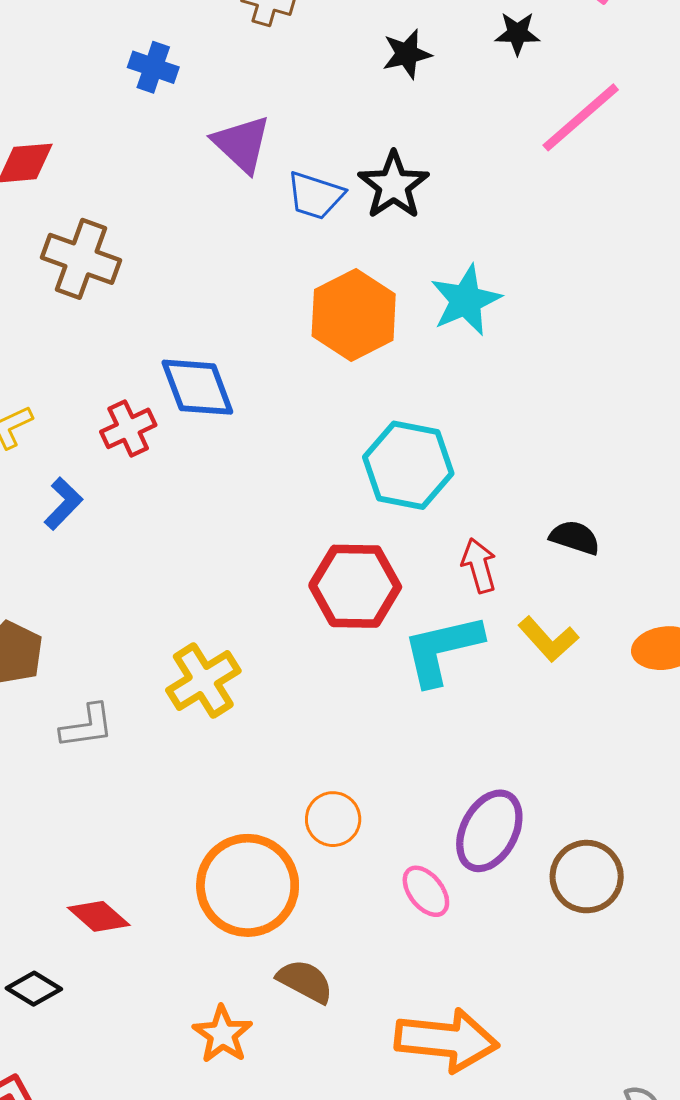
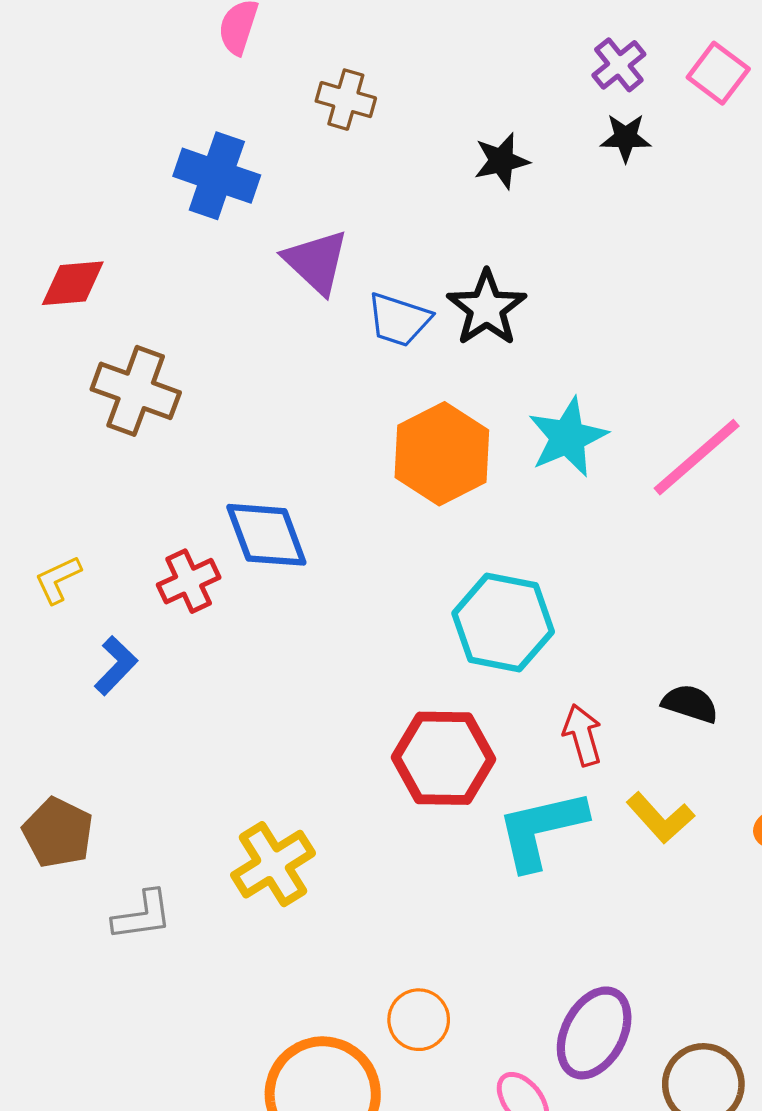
blue cross: (153, 67) -> (217, 176), size x1.5
pink line: (581, 117) -> (697, 457), moved

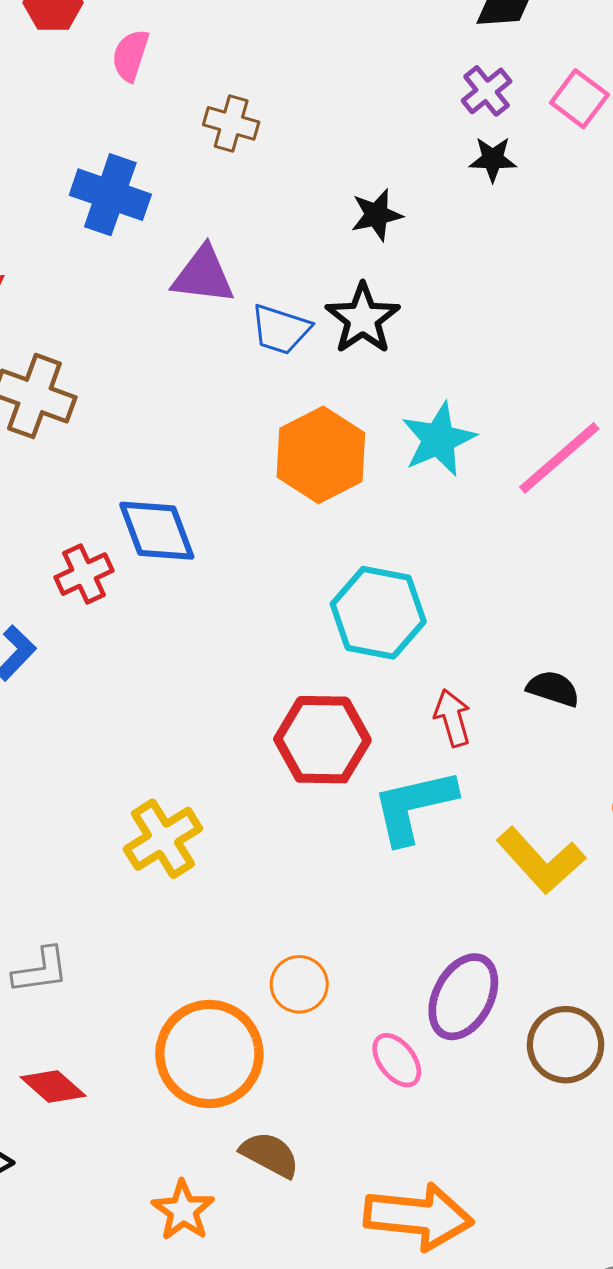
black star: (501, 161) -> (377, 215), moved
purple triangle: (316, 262) -> (203, 275), turned -36
yellow L-shape: (660, 818) -> (541, 860), moved, size x1.4
gray L-shape: (142, 915) -> (41, 970), moved

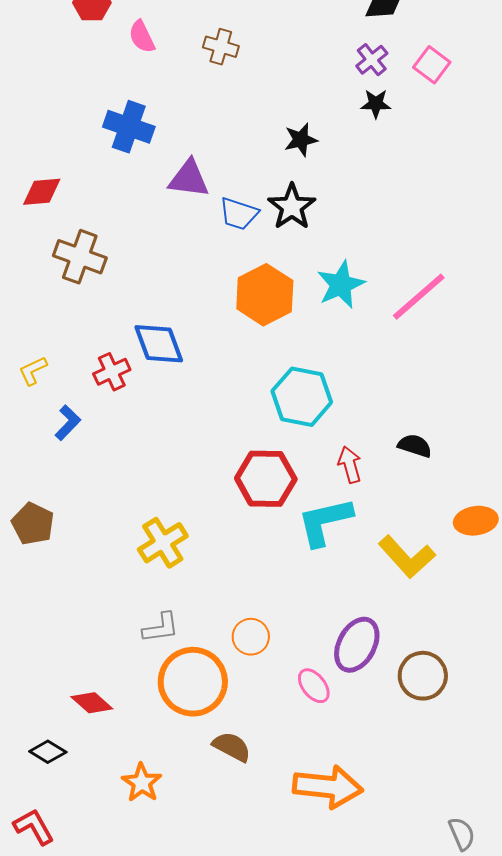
pink semicircle: (130, 55) -> (142, 37), turned -44
brown cross: (231, 123) -> (221, 47), moved
gray L-shape: (41, 970) -> (161, 628), moved
orange star: (183, 1210) -> (142, 783), moved

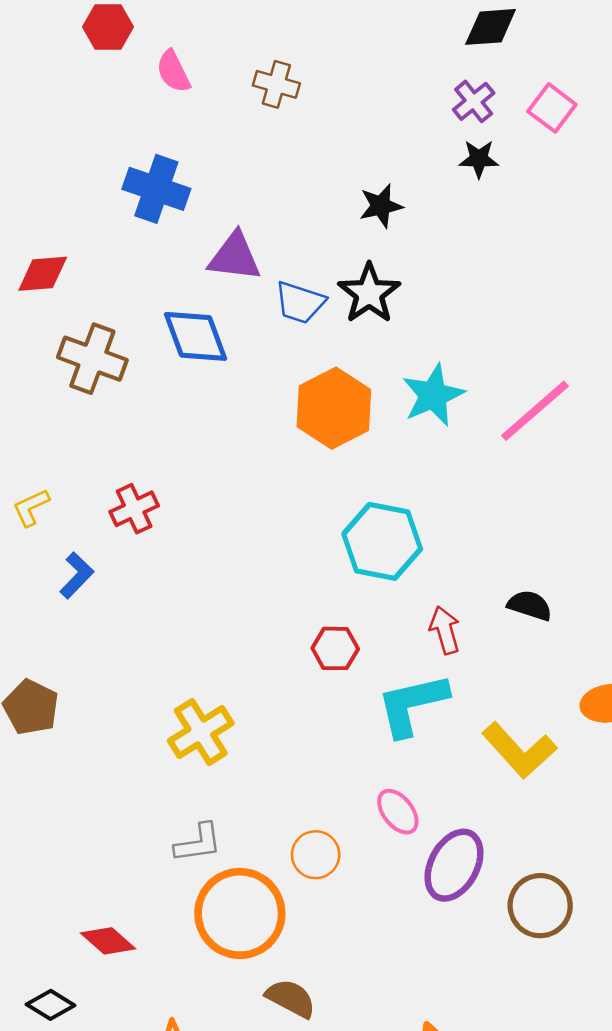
blue diamond: (159, 344) -> (195, 336), moved
red hexagon: (266, 479) -> (335, 648), size x0.6
pink ellipse: (314, 686) -> (398, 812), moved

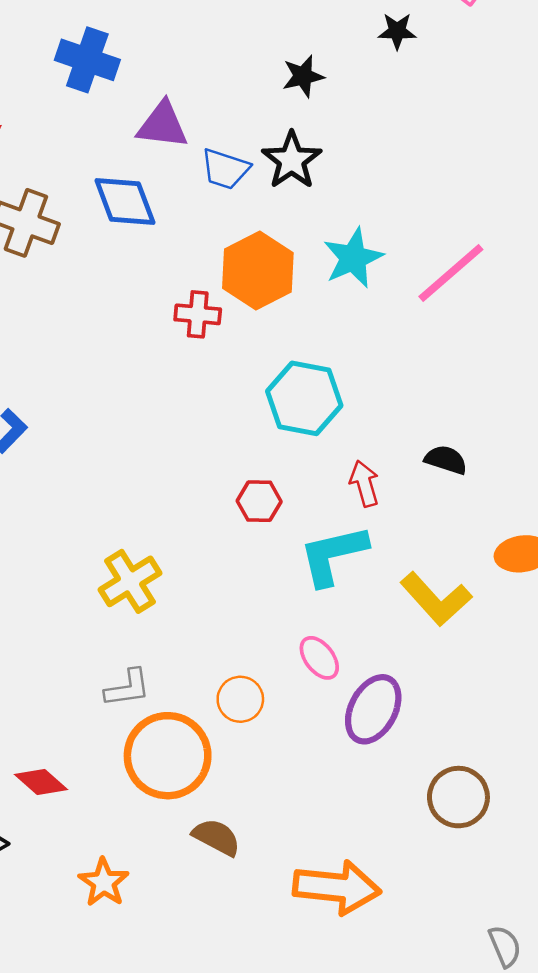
red cross: (134, 509) -> (198, 314), moved, turned 30
brown circle: (540, 906) -> (458, 797), moved

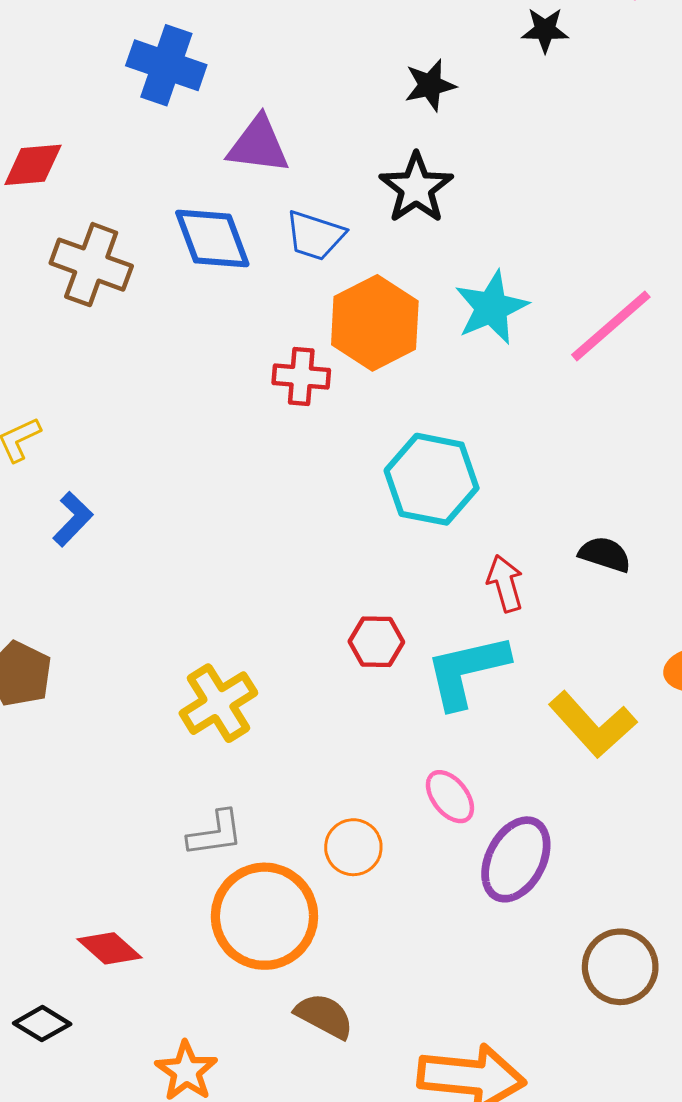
blue trapezoid: (225, 169) -> (315, 235), moved
red hexagon: (259, 501) -> (376, 642), moved

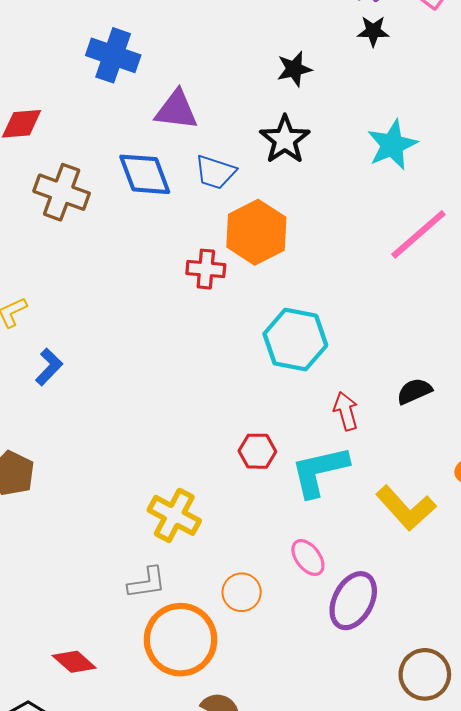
cyan star: (491, 308) -> (392, 145), moved
black semicircle: (605, 554) -> (414, 391), turned -42
yellow cross: (218, 703) -> (174, 515), moved, turned -30

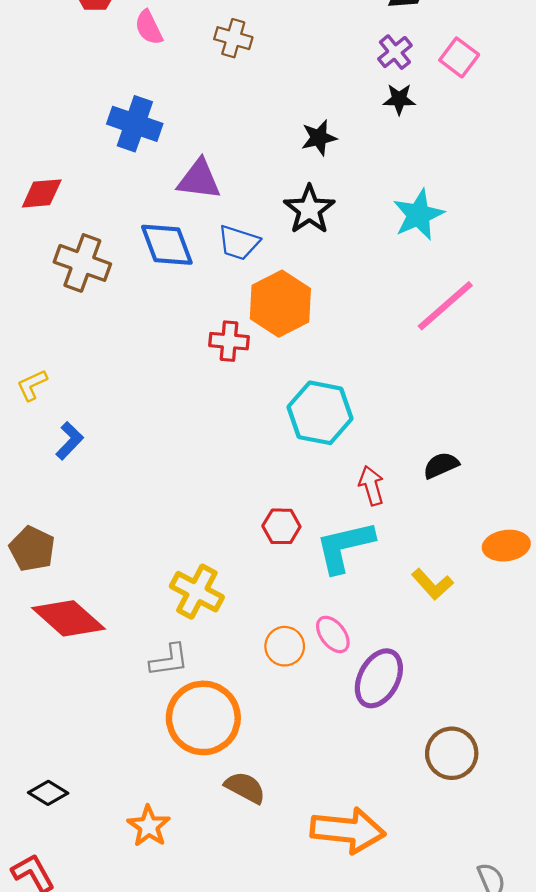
yellow L-shape: (406, 508) -> (432, 584), size x0.7
orange circle: (242, 592) -> (285, 646), moved
red diamond: (74, 662) -> (68, 618), moved, size x1.6

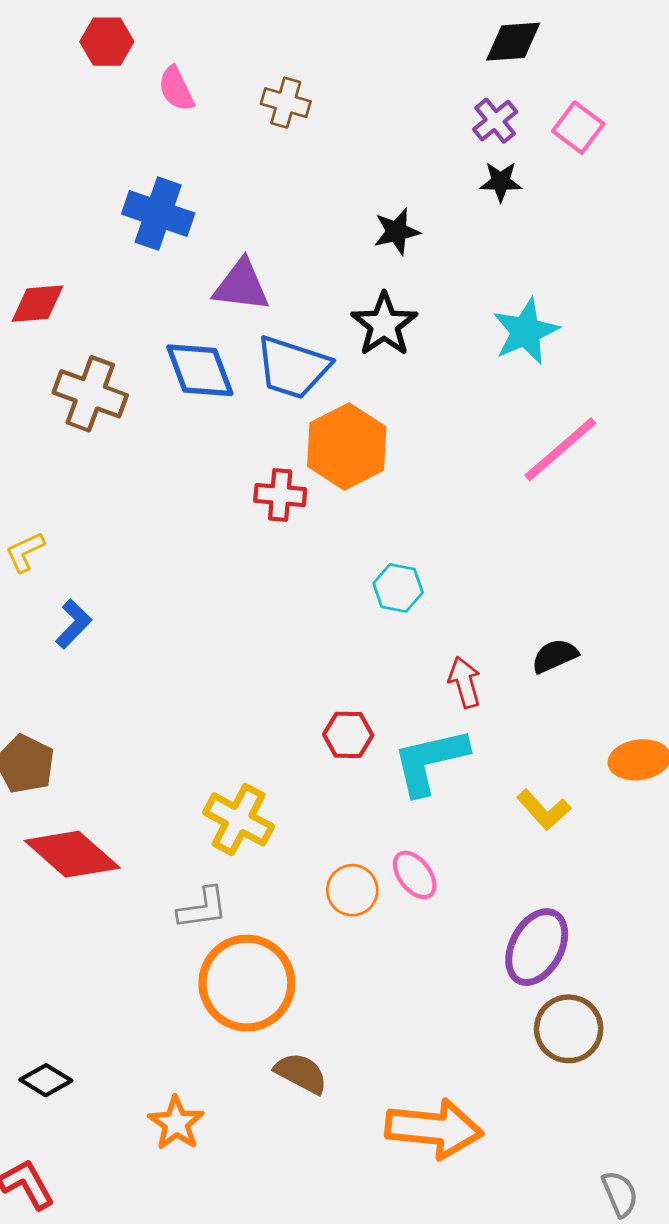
blue trapezoid: (239, 243) -> (293, 367), size x1.4
cyan hexagon: (320, 413) -> (398, 588), size x0.6
purple ellipse: (379, 678) -> (537, 947), moved

